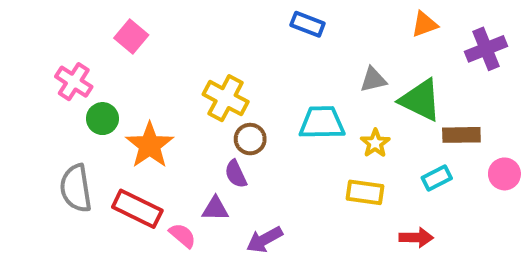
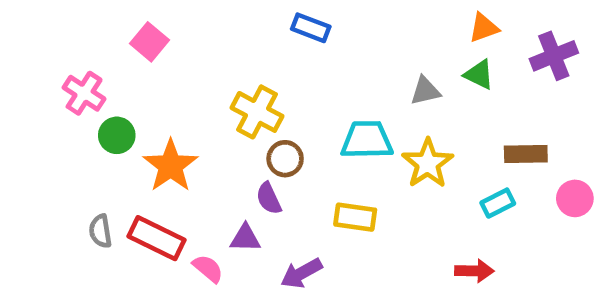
blue rectangle: (308, 24) -> (311, 28), moved
green triangle: (420, 100) -> (479, 75), moved, size x0.6
yellow star: (375, 143) -> (428, 163), size x1.5
gray semicircle: (76, 188) -> (100, 231), moved, size x0.6
yellow rectangle: (365, 192) -> (355, 217), moved

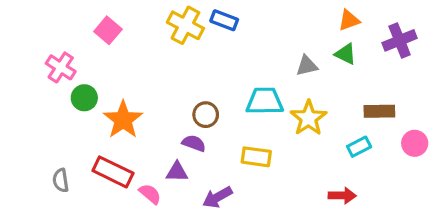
yellow cross: (257, 112) -> (185, 25), moved
purple semicircle: (269, 198) -> (194, 143), turned 135
gray semicircle: (100, 231) -> (61, 180), moved

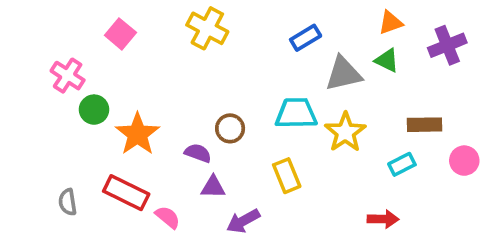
blue rectangle: (224, 20) -> (306, 38), moved, turned -52
gray triangle: (307, 66) -> (343, 74), size x1.5
purple semicircle: (194, 143) -> (198, 153), moved
yellow rectangle: (256, 157) -> (287, 176), turned 60
purple triangle: (177, 172) -> (213, 187), moved

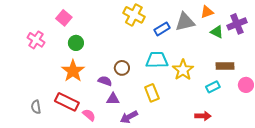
yellow cross: (207, 28) -> (134, 15), moved
blue rectangle: (306, 38) -> (162, 29), moved
green triangle: (387, 60) -> (217, 32), moved
gray triangle: (343, 74) -> (185, 22), moved
green circle: (94, 110) -> (76, 43), moved

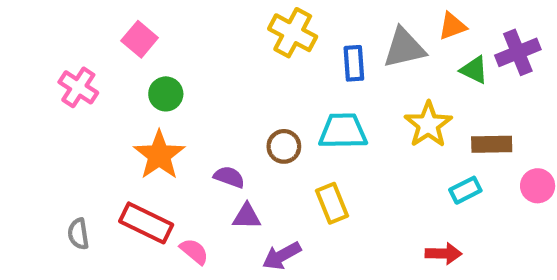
blue rectangle: (162, 29) -> (354, 63), turned -63
brown circle: (122, 68) -> (284, 146), moved
yellow star: (183, 70) -> (428, 125), moved

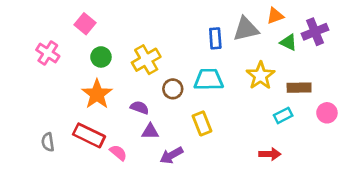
yellow cross: (293, 33) -> (146, 60), moved, turned 32

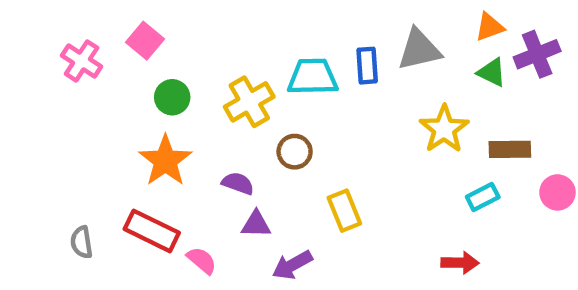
orange triangle: (275, 16) -> (489, 27), moved
pink cross: (48, 53) -> (82, 61), moved
cyan trapezoid: (209, 80) -> (313, 77), moved

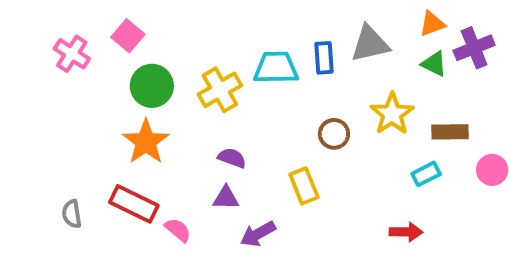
green circle: (172, 97) -> (152, 86), size x1.4
brown circle: (295, 152) -> (334, 134), moved
purple semicircle: (238, 183) -> (232, 158), moved

